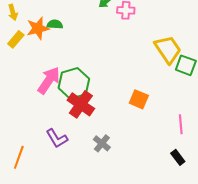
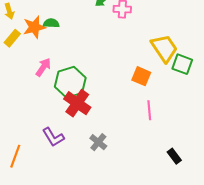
pink arrow: (49, 80) -> (43, 67), moved, size x0.7
orange square: (139, 99) -> (141, 76), moved
pink line: (181, 124) -> (149, 110), moved

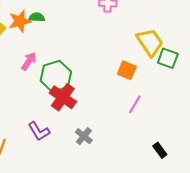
pink line: (149, 110) -> (135, 104), turned 36

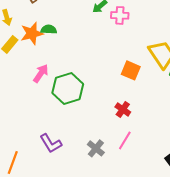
orange square: (127, 70) -> (131, 70), moved
red cross: (63, 97) -> (123, 109), moved, size x0.6
pink line: (135, 104) -> (125, 140), moved

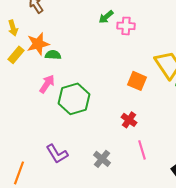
green semicircle: (49, 29) -> (53, 55), moved
pink line: (125, 140) -> (142, 150), moved, turned -48

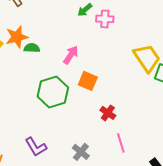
orange square: (137, 81) -> (88, 81), moved
pink arrow: (47, 84) -> (71, 55), moved

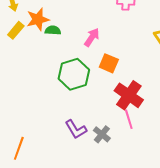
red cross: (108, 113) -> (129, 95), size x1.8
pink line: (121, 143) -> (129, 119), moved
purple L-shape: (36, 147) -> (76, 129), moved

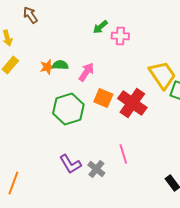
orange star: (38, 19) -> (47, 67), moved, size x0.7
green semicircle: (53, 30) -> (60, 65), moved
red cross: (129, 95) -> (132, 103), moved

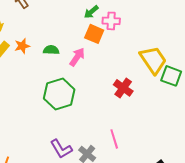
orange star: (47, 67) -> (22, 46), moved
orange square: (103, 98) -> (94, 34), moved
red cross: (132, 103) -> (123, 88), size x0.7

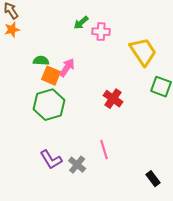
orange square: (94, 34) -> (51, 76), moved
orange star: (22, 46) -> (12, 30), moved
yellow trapezoid: (153, 60) -> (143, 52), moved

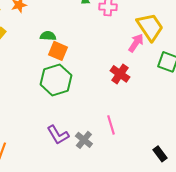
pink arrow: (67, 68) -> (136, 43), moved

